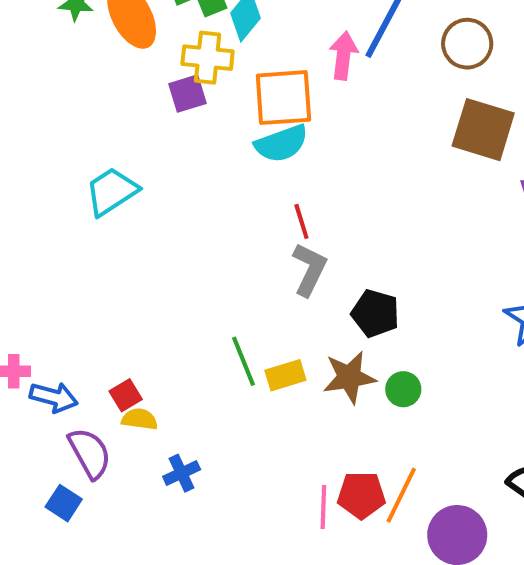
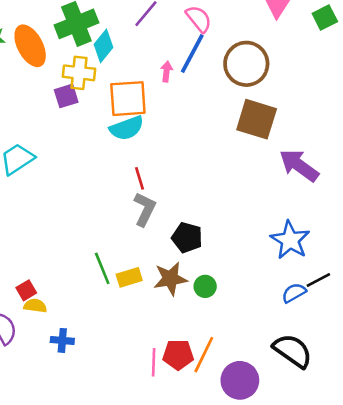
brown circle: (467, 44) -> (246, 64), size x1.4
pink arrow: (343, 56) -> (167, 72), size x0.7
blue cross: (182, 473) -> (62, 340), turned 30

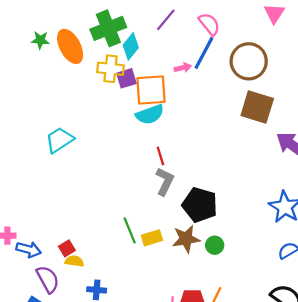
pink arrow: (167, 72) -> (183, 68), turned 70
purple square: (66, 96) -> (126, 78), moved
black pentagon: (187, 238) -> (200, 205), size x1.4

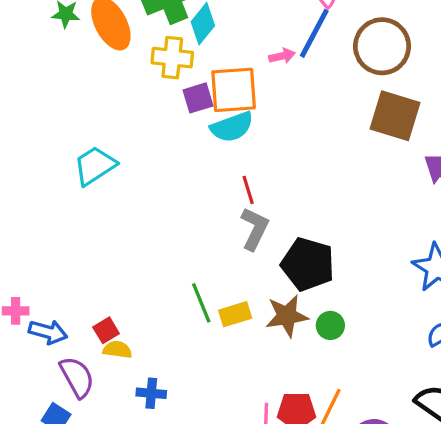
purple square: (126, 78) -> (198, 98), moved

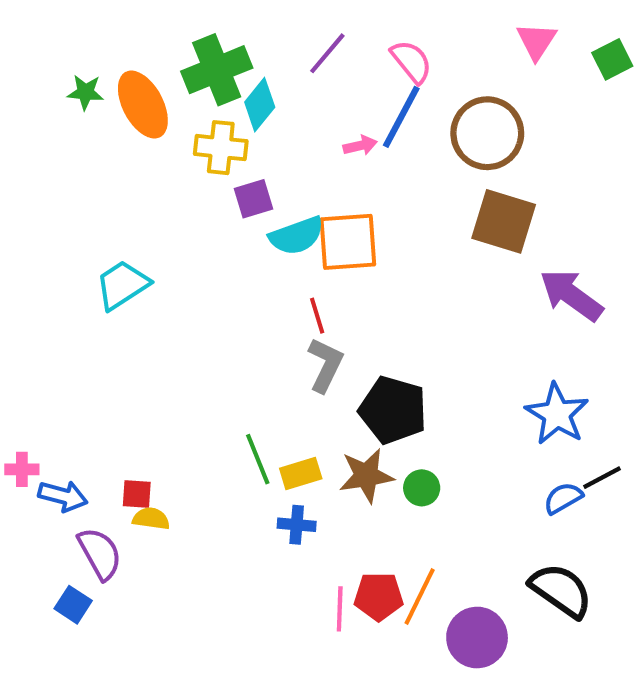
orange square: (234, 90) -> (348, 242), moved
red square: (106, 330) -> (137, 494), turned 35
blue cross: (151, 393) -> (297, 525), moved

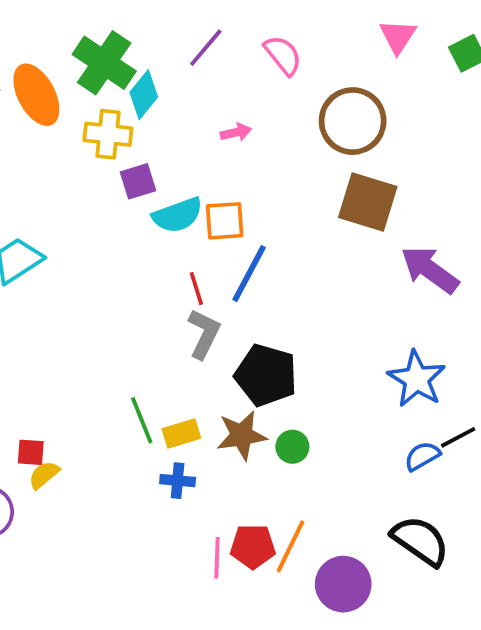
green cross: (217, 70) -> (104, 63), turned -34
blue line: (401, 117) -> (249, 274), moved
orange square: (348, 242) -> (225, 221), size x0.7
yellow semicircle: (151, 519) -> (44, 475), turned -48

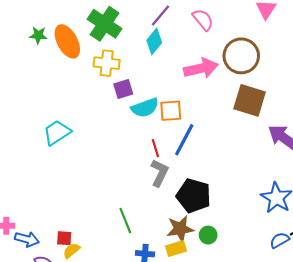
cyan diamond: (144, 95) -> (154, 41), moved
pink arrow: (236, 132) -> (201, 68), moved, size x2.0
yellow rectangle: (181, 434) -> (176, 249), moved

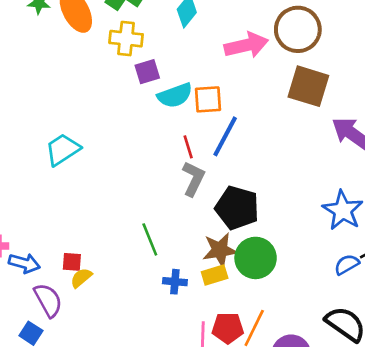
cyan trapezoid: (57, 133) -> (63, 150), moved
green circle: (208, 235) -> (256, 258), size x1.8

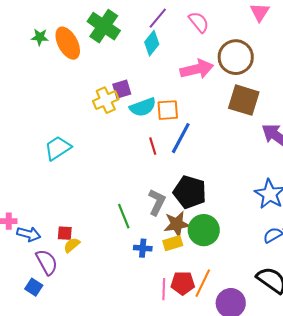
yellow cross: (126, 39) -> (106, 100), moved, turned -30
gray L-shape: (193, 179) -> (157, 202), moved

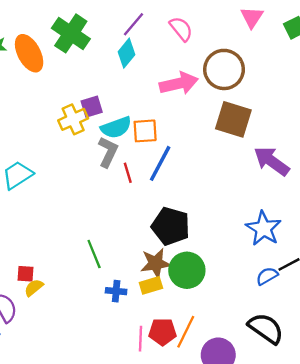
gray L-shape: (157, 202) -> (108, 152), moved

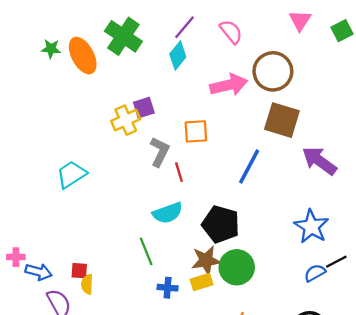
cyan semicircle: (116, 127) -> (168, 213), moved
blue line: (160, 163) -> (249, 166), moved
yellow semicircle: (34, 288) -> (87, 284), turned -48

